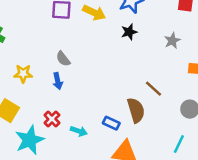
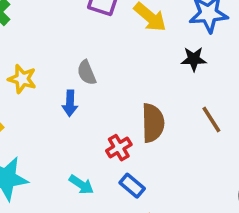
brown line: (153, 89) -> (211, 119), moved
brown semicircle: (136, 110) -> (153, 123), moved
red cross: (52, 119) -> (119, 148), moved

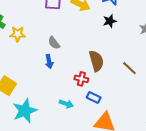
yellow star: (22, 79) -> (18, 34), moved
brown line: (211, 119) -> (129, 68), moved
red cross: (119, 148) -> (81, 79), turned -32

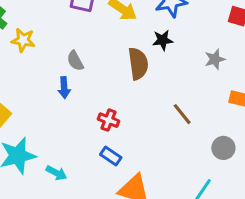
brown semicircle: (96, 61) -> (138, 64), moved
blue rectangle: (94, 97) -> (111, 156), moved
cyan arrow: (66, 104) -> (56, 173), moved

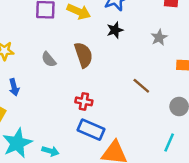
brown semicircle: (138, 64) -> (84, 55), moved
blue arrow: (64, 88) -> (14, 87), moved
blue rectangle: (111, 156) -> (91, 130), size x1.5

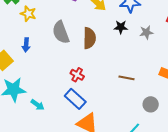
gray star: (159, 37) -> (146, 32), moved
gray semicircle: (49, 59) -> (61, 32), size x1.6
brown line: (141, 86) -> (127, 78), turned -49

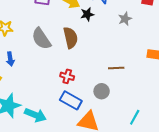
black star: (121, 27) -> (87, 14), moved
gray circle: (151, 104) -> (102, 91), moved
cyan arrow: (37, 105) -> (35, 115), size x1.5

